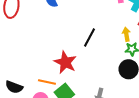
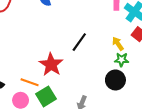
yellow arrow: (126, 34) -> (118, 44), turned -32

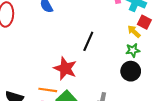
yellow arrow: (118, 44) -> (134, 31), moved

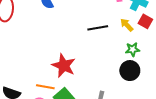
yellow arrow: (134, 31) -> (127, 25), moved
black line: (88, 41) -> (98, 28), moved, turned 54

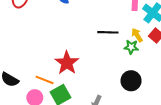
green star: (133, 49) -> (131, 47), moved

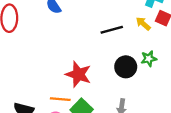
green star: (131, 47) -> (149, 59), moved
black circle: (131, 81) -> (126, 67), moved

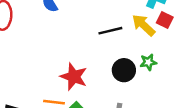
yellow arrow: (143, 24) -> (144, 25), size x1.5

